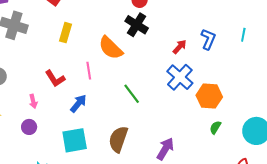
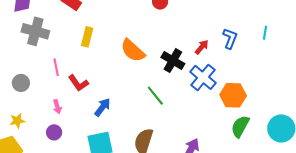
black cross: (137, 25) -> (173, 61), moved
pink line: (89, 71) -> (56, 67), moved
green semicircle: (215, 127) -> (240, 126), size x1.6

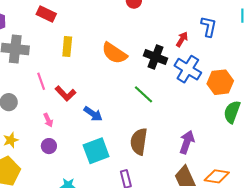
blue arrow: (103, 107) -> (93, 114), turned 96

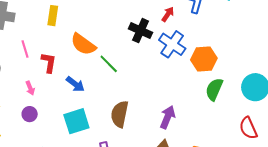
orange semicircle: (114, 53) -> (83, 44), moved
red L-shape: (65, 94) -> (49, 63), turned -130
green line: (144, 94) -> (109, 64), moved

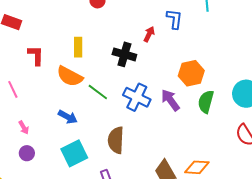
yellow rectangle: (53, 16) -> (78, 47), moved
blue cross: (172, 44) -> (137, 97), moved
red L-shape: (49, 63) -> (36, 55), moved
purple arrow: (168, 117) -> (170, 100), moved, turned -50

